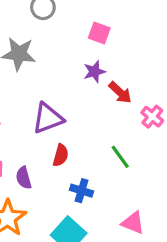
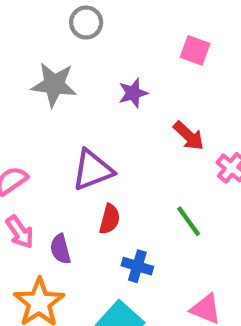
pink square: (99, 33) -> (195, 50), moved
purple star: (94, 72) -> (133, 93), moved

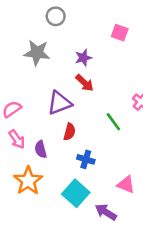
red arrow: (189, 136) -> (85, 83), moved
green line: (189, 221) -> (113, 122), moved

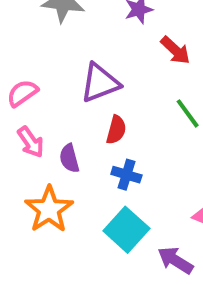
red arrow: (85, 83) -> (175, 50), moved
blue cross: (86, 159) -> (126, 175), moved

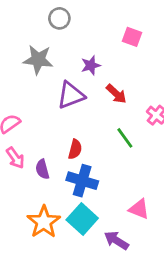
purple triangle: (100, 83) -> (71, 95), moved
blue cross: (126, 175) -> (82, 181), size x1.5
orange star: (49, 209) -> (44, 222), moved

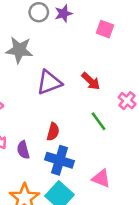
purple star: (91, 65) -> (63, 14), moved
pink triangle: (139, 209) -> (101, 178), moved

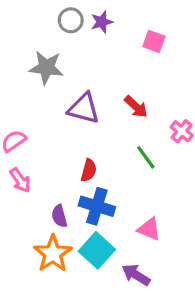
purple triangle: (49, 82) -> (84, 108), turned 36
purple semicircle: (23, 150) -> (59, 216), moved

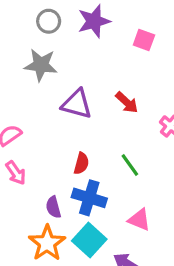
gray circle: (71, 20) -> (49, 21), moved
purple star: (102, 22) -> (94, 21), size x1.5
green line: (146, 157) -> (130, 165), moved

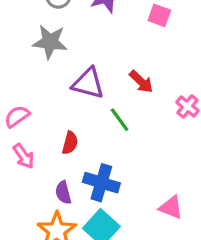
red semicircle: (81, 163) -> (70, 143), moved
green line: (130, 165) -> (120, 120), moved
pink triangle: (139, 220) -> (171, 207), moved

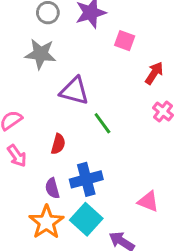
pink square: (159, 15) -> (125, 41), moved
red arrow: (141, 82) -> (154, 73), moved, turned -100
blue cross: (101, 183) -> (86, 179), turned -32

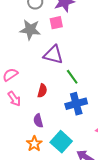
pink square: (125, 41) -> (56, 23), moved, turned -32
blue cross: (86, 179) -> (76, 104), moved
orange star: (46, 222) -> (34, 144), size x0.7

